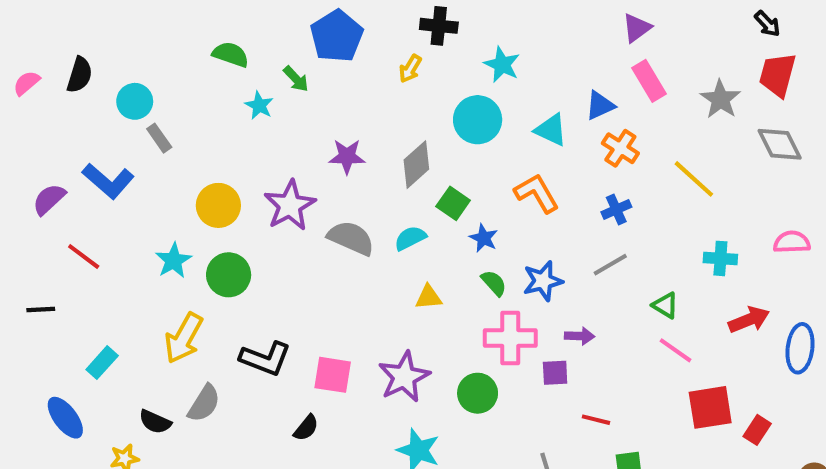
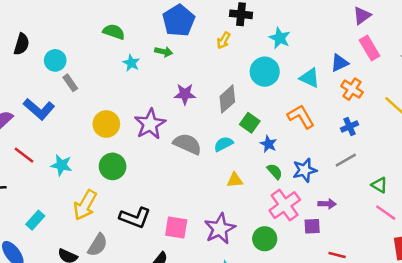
green arrow: (296, 79) -> (164, 52), moved, turned -35
cyan star: (173, 261) -> (61, 165), moved, turned -30
pink cross: (510, 338) -> (285, 205), turned -36

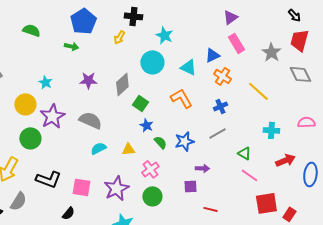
cyan star: (131, 63) -> (45, 82), moved
purple star: (150, 124) -> (52, 116), moved
cyan semicircle: (224, 144) -> (98, 148), moved
blue star: (268, 144) -> (146, 125), moved
pink cross: (285, 205) -> (150, 169), moved, size x0.7

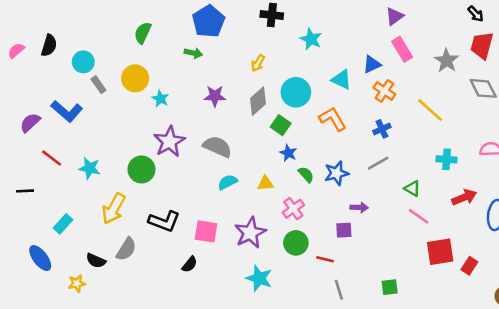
green semicircle: (31, 30) -> (143, 33), turned -84
yellow arrow: (119, 37) -> (258, 63), moved
cyan circle: (152, 62) -> (296, 92), moved
yellow circle: (25, 104) -> (135, 78), moved
red line: (210, 209) -> (325, 259), moved

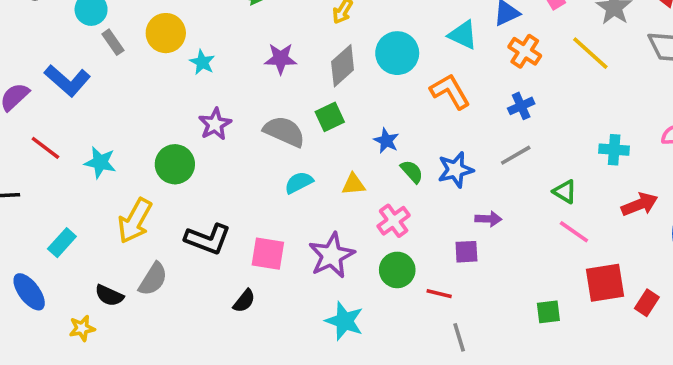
yellow line: (430, 110) -> (590, 53), moved
green square: (281, 125) -> (330, 117), moved, turned 30
purple star: (169, 142) -> (215, 124), size x0.7
green square: (390, 287) -> (548, 312), moved

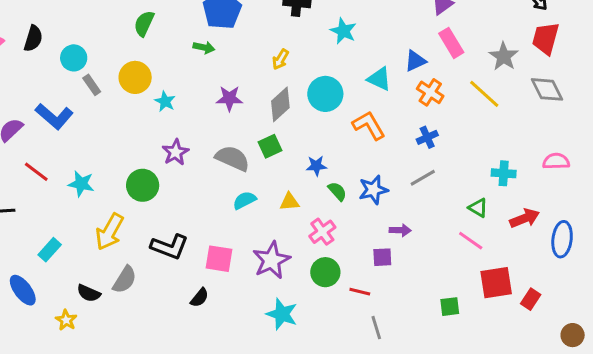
blue star: (386, 141) -> (316, 166), turned -30
green triangle: (565, 192) -> (478, 208), moved
yellow star: (82, 328) -> (66, 320), turned -30

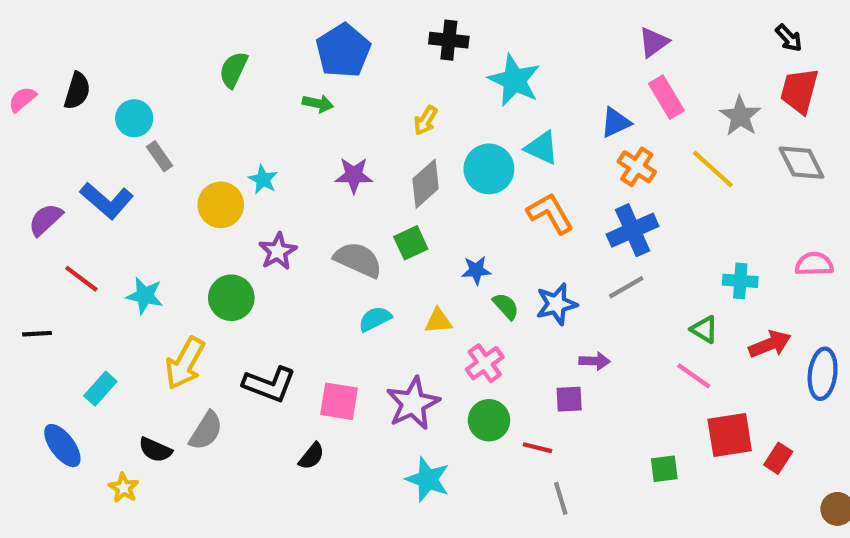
cyan star: (343, 31) -> (514, 80), size x1.4
yellow circle: (135, 77) -> (221, 205), moved
cyan triangle: (379, 79) -> (542, 148), moved
blue cross: (427, 137) -> (633, 230), size x1.6

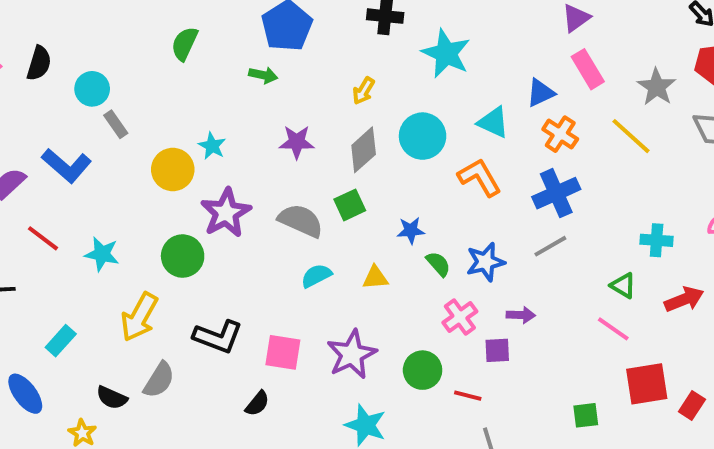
cyan triangle: (542, 148) -> (493, 122), moved
purple star: (278, 251) -> (226, 213), size x1.4
pink cross: (485, 363) -> (460, 317), moved

